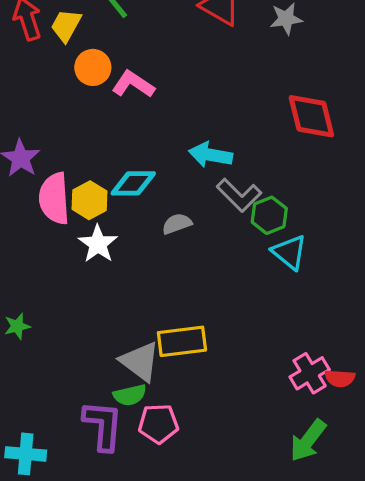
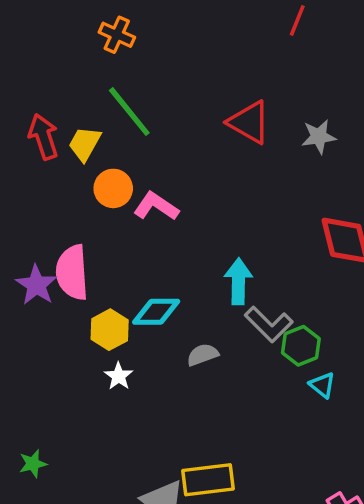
cyan arrow: (210, 155) -> (238, 281), turned 81
pink semicircle: (54, 199) -> (72, 272), moved
white star: (98, 244) -> (119, 376), size x0.7
cyan triangle: (289, 252) -> (322, 385), size x0.7

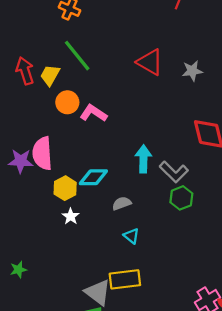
purple star: (36, 285) -> (21, 161), turned -30
gray L-shape: (269, 324) -> (174, 172), moved
cyan triangle: (322, 385) -> (131, 236), moved

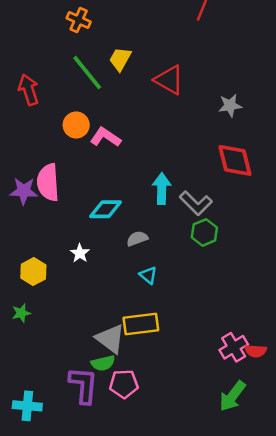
gray star: (192, 71) -> (230, 105), moved
yellow trapezoid: (50, 75) -> (120, 59), moved
yellow hexagon: (65, 188) -> (33, 272), moved

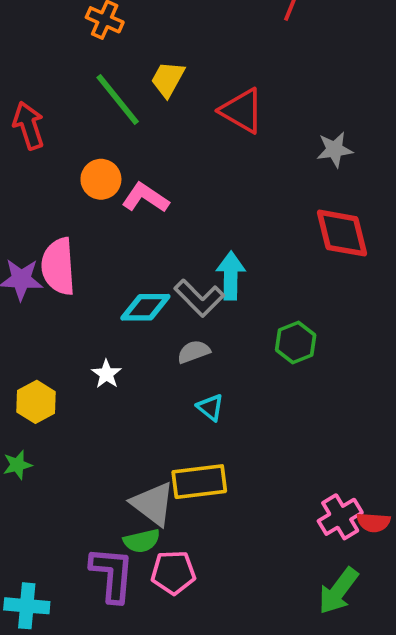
gray L-shape: (196, 203) -> (199, 298), moved

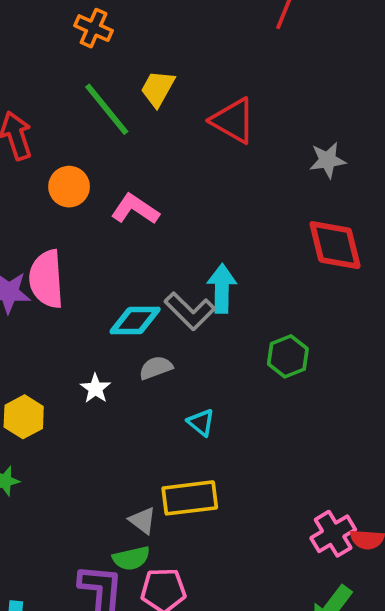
orange circle: (101, 179) -> (69, 187), moved
gray semicircle: (194, 352) -> (156, 368), moved
gray triangle: (153, 504) -> (143, 521), size x0.6

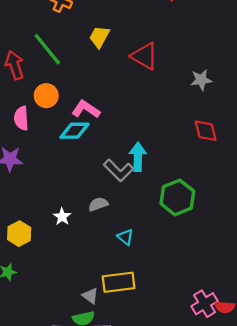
green line: (107, 109) -> (47, 49), moved
red diamond: (335, 245) -> (206, 131), size x0.7
pink semicircle: (46, 279) -> (21, 118), moved, size x0.7
cyan diamond: (135, 321) -> (74, 131), moved
green hexagon: (288, 356) -> (177, 197), size x1.4

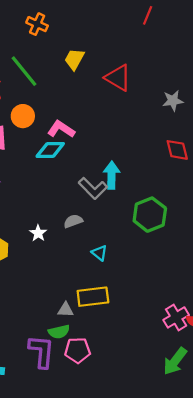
gray triangle: (90, 296) -> (66, 310), turned -35

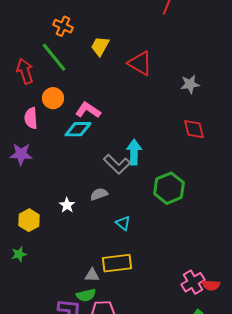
orange cross: (37, 24) -> (63, 26), moved

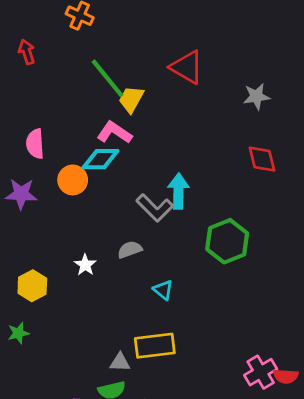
yellow trapezoid: (100, 46) -> (131, 99), moved
green line: (54, 57) -> (107, 78), moved
red arrow: (25, 71) -> (27, 52), moved, size x0.7
orange circle: (53, 98) -> (73, 180), moved

